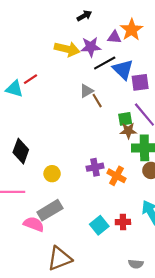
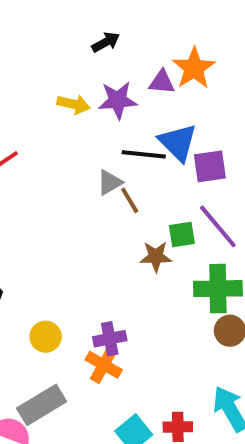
yellow arrow: (67, 49) -> (74, 104), size x0.7
black line: (105, 63) -> (144, 154), moved, turned 35
brown star: (128, 131) -> (156, 257), moved
purple cross: (95, 167) -> (110, 339), moved
orange cross: (116, 176) -> (104, 365), moved

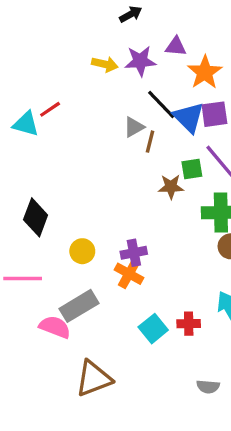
orange star: (194, 68) -> (205, 72), moved
blue triangle: (178, 142) -> (189, 117), moved
black line: (144, 154) -> (161, 105), turned 40
brown line: (130, 200) -> (150, 142), turned 45

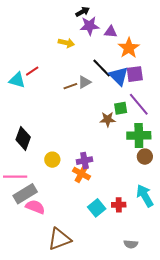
purple star: (140, 61) -> (90, 26), moved
brown line: (150, 142) -> (70, 86), moved, turned 56
gray rectangle: (79, 306) -> (25, 194), moved

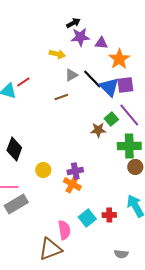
gray triangle: (84, 82) -> (71, 75), moved
green square: (121, 108) -> (111, 119), turned -32
pink semicircle: (35, 207) -> (64, 230), moved, turned 60

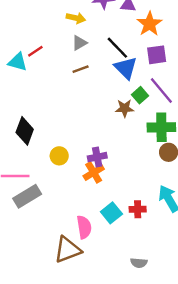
gray triangle: (71, 75) -> (79, 43), moved
blue triangle: (109, 87) -> (126, 68), moved
orange cross: (72, 184) -> (94, 172), turned 30
gray semicircle: (121, 254) -> (139, 263), moved

